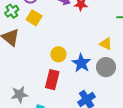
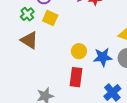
blue star: (81, 63) -> (103, 57), turned -30

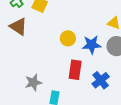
red rectangle: (76, 77) -> (75, 70), moved

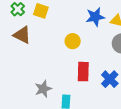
blue star: (92, 45) -> (95, 17), moved

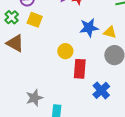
red rectangle: (83, 72) -> (80, 69), moved

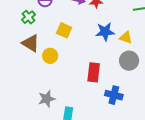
yellow square: (35, 20) -> (64, 30), moved
yellow circle: (65, 51) -> (50, 56), moved
blue cross: (101, 90) -> (114, 95), turned -36

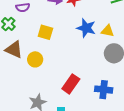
blue star: (105, 32) -> (86, 28), turned 30
red rectangle: (94, 72) -> (71, 84), moved, turned 36

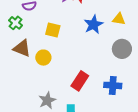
blue star: (86, 28) -> (93, 25), turned 30
yellow triangle: (108, 31) -> (119, 19), moved

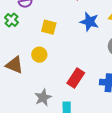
blue star: (93, 25) -> (89, 22), turned -30
brown triangle: (22, 48) -> (14, 65), moved

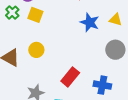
yellow square: (49, 27) -> (35, 15), moved

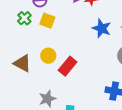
red rectangle: (70, 77) -> (68, 66), moved

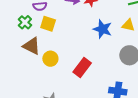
brown triangle: (22, 63) -> (32, 46), moved
red rectangle: (68, 66) -> (82, 68), moved

